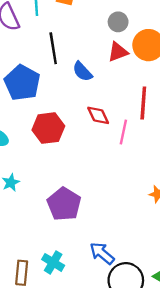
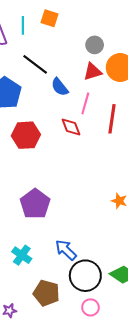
black line: (53, 48) -> (35, 64), turned -48
pink line: (123, 132) -> (85, 103), moved

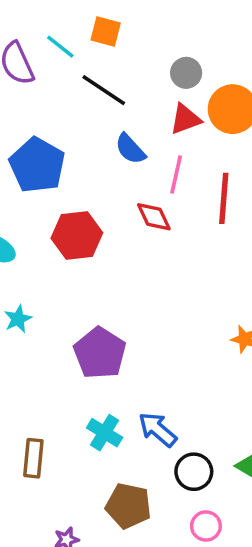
cyan line: (23, 25) -> (60, 47), turned -48
black line: (35, 64) -> (104, 90), moved
cyan cross: (22, 255) -> (105, 433), moved
black circle: (85, 276) -> (194, 472), size x0.7

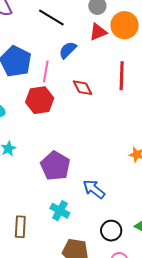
blue semicircle: (130, 149) -> (68, 50), turned 90
pink line: (176, 175) -> (46, 71), moved
blue arrow: (158, 429) -> (94, 189), moved

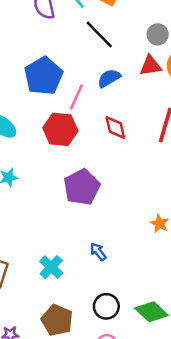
purple pentagon: (55, 166) -> (82, 187), moved
blue arrow: (94, 189) -> (98, 252), size x0.7

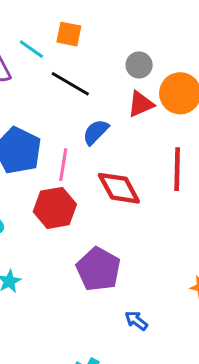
red diamond: (115, 128) -> (119, 188), size x1.4
blue arrow: (98, 252) -> (136, 321), moved

